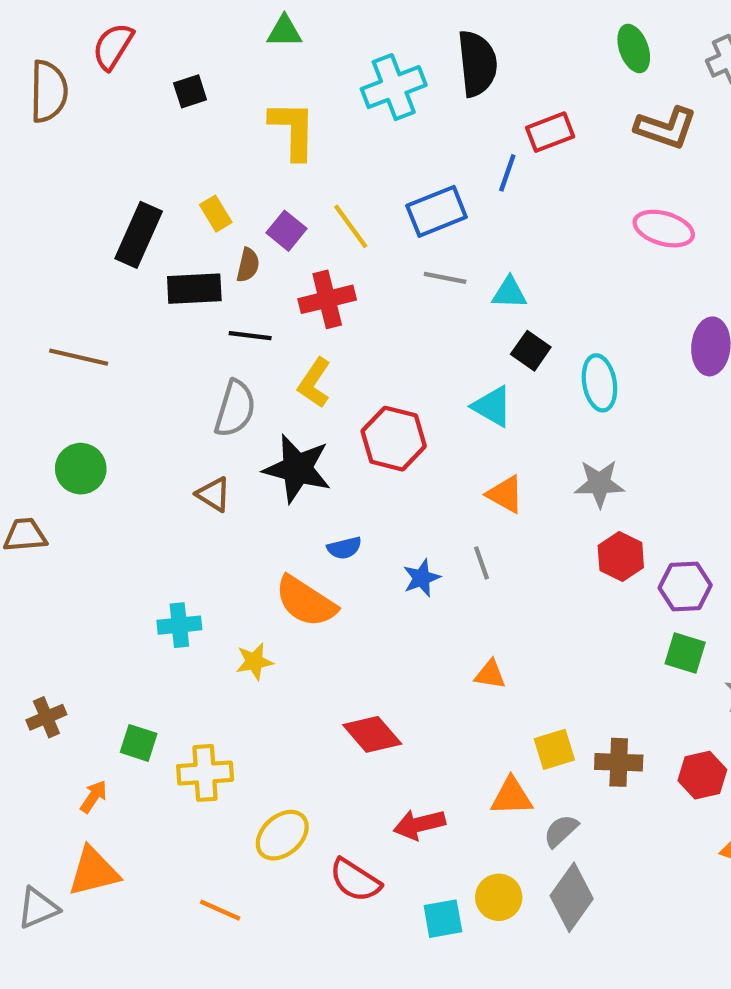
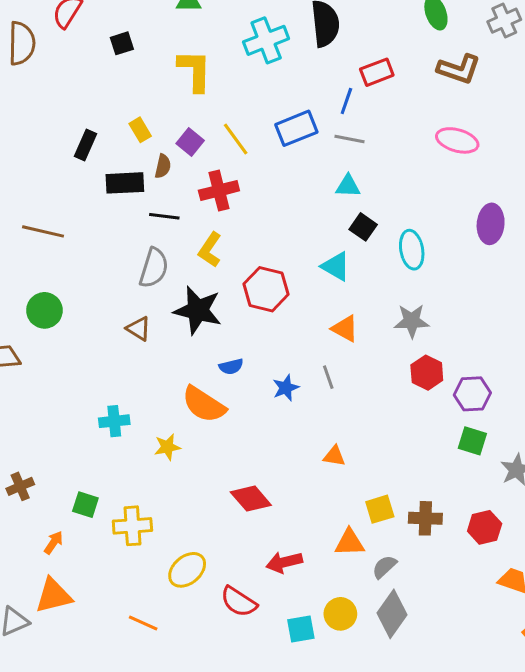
black rectangle: (139, 235) -> (85, 145), size x0.7
gray line: (445, 278) -> (349, 139), moved

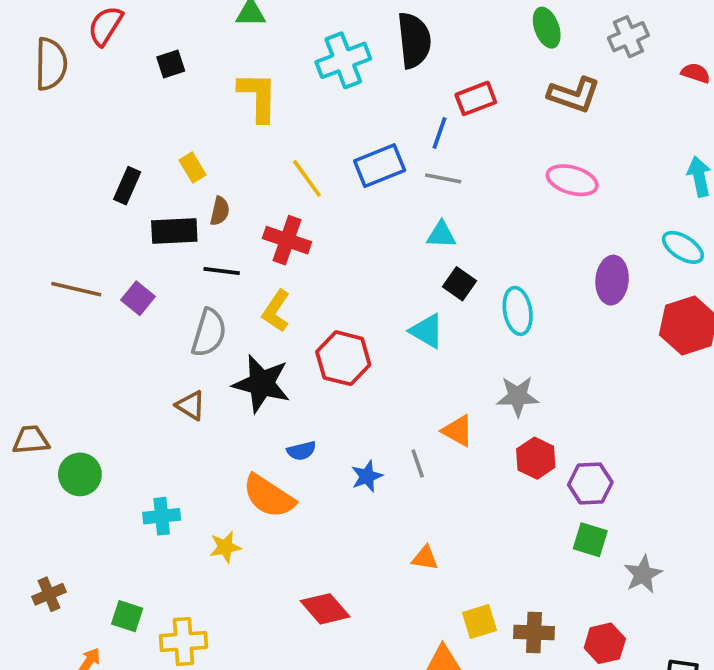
purple square: (190, 142) -> (138, 298), moved
red cross: (219, 191) -> (287, 240), turned 33
green circle: (44, 310) -> (80, 474), moved
orange triangle: (345, 329) -> (458, 431), moved

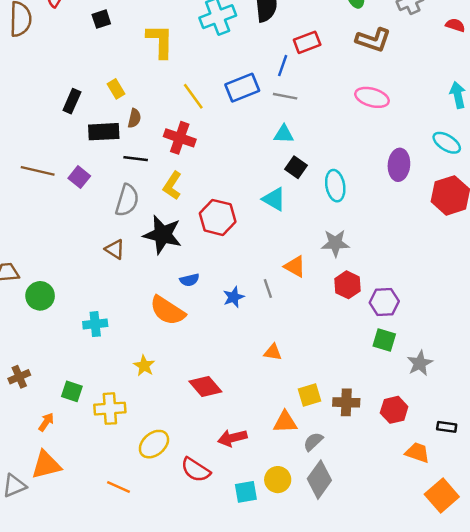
yellow star: (225, 547) -> (144, 366), moved, turned -30

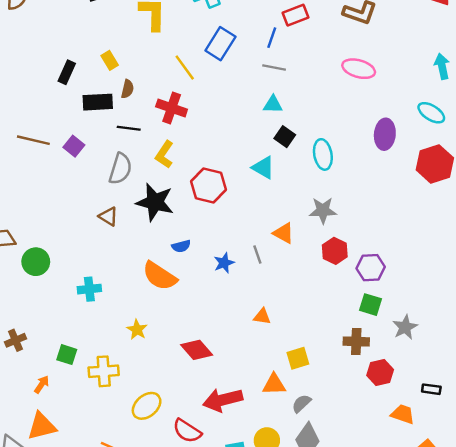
blue rectangle: (242, 88) -> (220, 44), moved, turned -36
brown cross: (346, 402) -> (356, 342), moved
red arrow: (232, 438) -> (223, 400), size x1.4

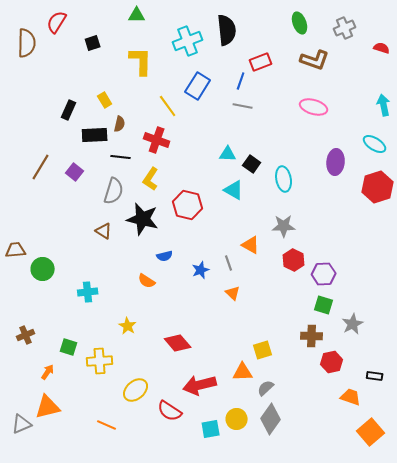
cyan triangle: (273, 104) -> (228, 154), moved
brown line: (33, 140) -> (41, 167), turned -72
orange semicircle: (160, 276) -> (147, 281), size x0.6
orange triangle: (262, 316) -> (233, 293), moved, turned 35

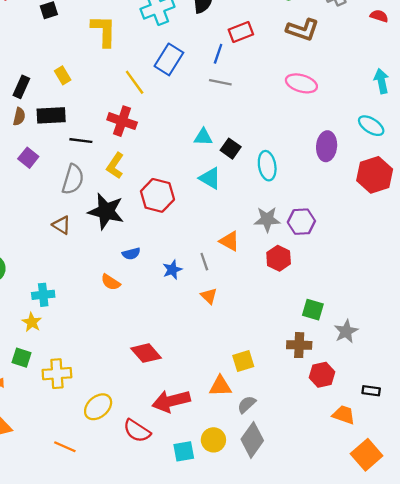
brown semicircle: (120, 124) -> (19, 117), moved
purple hexagon: (324, 274) -> (301, 222), moved
yellow star: (128, 326) -> (32, 322), moved

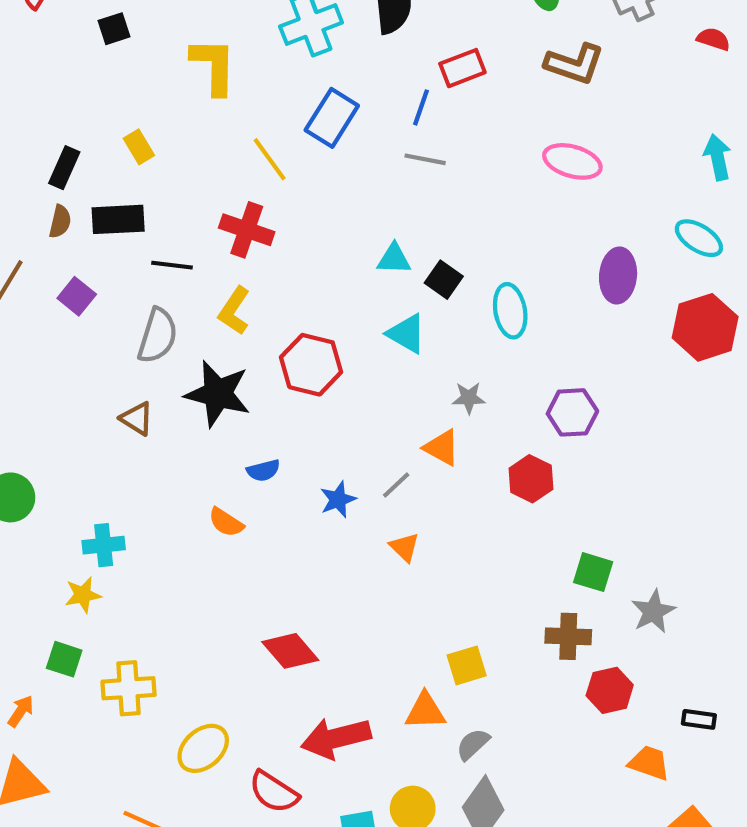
gray star: (267, 219) -> (469, 398), moved, size x0.7
gray line: (204, 262) -> (396, 485), turned 66
yellow star: (32, 322) -> (83, 595), turned 30

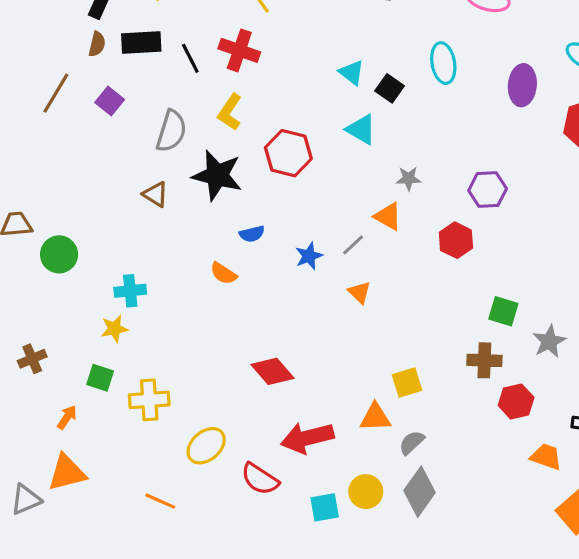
cyan triangle: (394, 259) -> (352, 73), turned 36
black line: (172, 265) -> (190, 58), moved, turned 56
cyan ellipse: (510, 311) -> (443, 63), moved

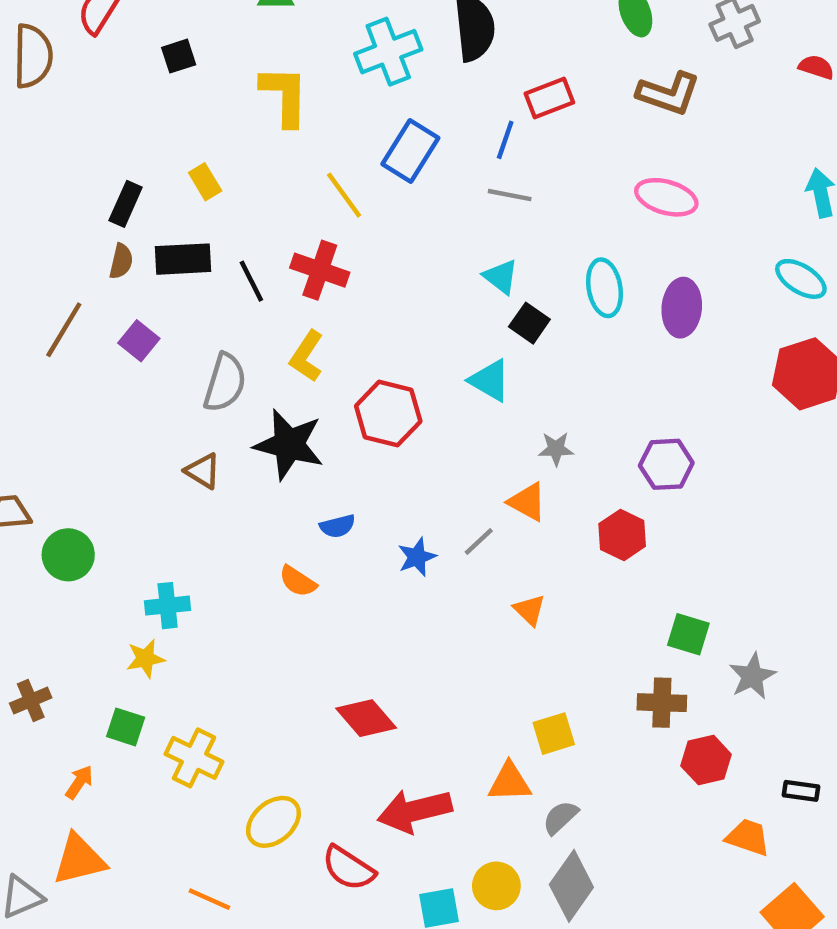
cyan triangle: (352, 73) -> (501, 277), moved
purple ellipse: (522, 85) -> (682, 308), moved
orange triangle: (359, 292) -> (529, 610), moved
yellow cross: (149, 400) -> (194, 758), turned 30

